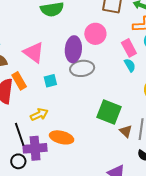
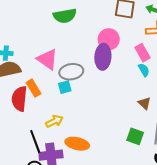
purple ellipse: (73, 49) -> (103, 57), moved
gray ellipse: (82, 68) -> (71, 72), moved
green square: (109, 112) -> (135, 136), moved, size x0.7
brown triangle: (126, 131) -> (145, 103), moved

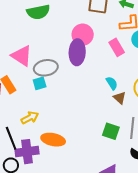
cyan semicircle: (144, 70) -> (112, 83), moved

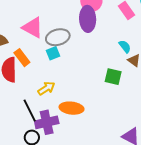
green square: (111, 131) -> (113, 77), moved

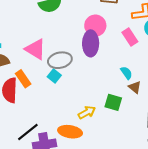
cyan square: (53, 53) -> (54, 76), turned -32
yellow arrow: (46, 88) -> (87, 112), moved
black line: (30, 111) -> (28, 132), turned 75

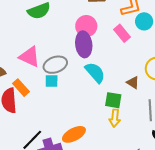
cyan semicircle: (126, 73) -> (95, 73), moved, size x1.6
cyan square: (54, 76) -> (52, 81), turned -32
yellow arrow: (87, 112) -> (115, 118), moved, turned 132
orange ellipse: (70, 132) -> (74, 134), turned -30

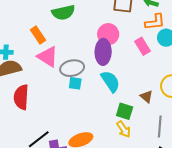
cyan square: (52, 81) -> (75, 83), moved
orange rectangle: (21, 88) -> (38, 35), moved
yellow arrow: (115, 118) -> (124, 129), turned -48

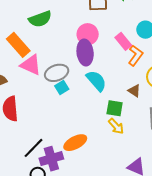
orange L-shape: (155, 22) -> (135, 55), moved, turned -40
orange rectangle: (38, 35) -> (18, 45), size x1.4
cyan square: (75, 83) -> (62, 87), turned -32

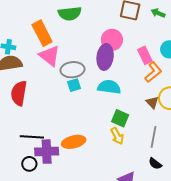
cyan semicircle: (96, 81) -> (109, 87), turned -55
brown triangle: (134, 91) -> (152, 102), moved
black line: (34, 148) -> (32, 137), turned 35

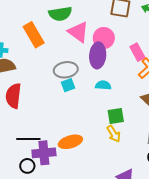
pink triangle: (49, 56) -> (78, 32), moved
cyan semicircle: (109, 87) -> (103, 85), size x0.7
green square: (120, 118) -> (116, 116), turned -30

